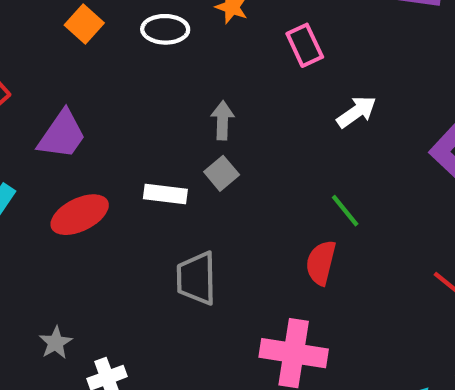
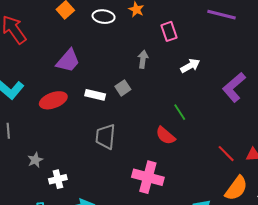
gray arrow: (222, 120) -> (143, 59), moved
purple trapezoid: (62, 135) -> (68, 61), moved
red semicircle: (321, 263) -> (166, 136), turned -70

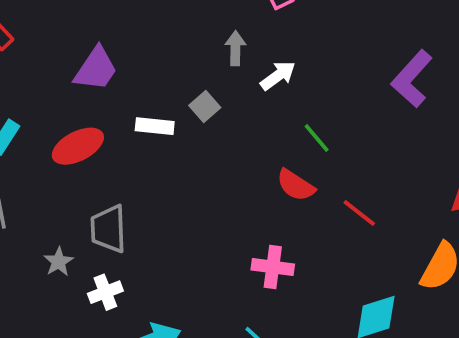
white arrow: (190, 66) -> (278, 76), moved
gray trapezoid: (106, 137) -> (108, 229), moved
red line: (226, 154) -> (359, 213), moved
pink cross: (148, 177) -> (273, 267), size x0.7

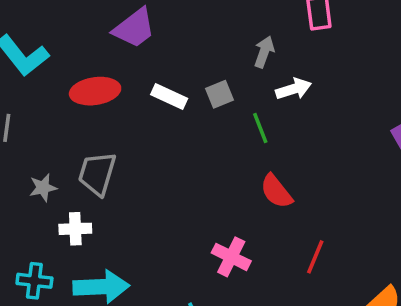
green line: (317, 138) -> (260, 128), moved
red line: (359, 213) -> (315, 257), moved, turned 56

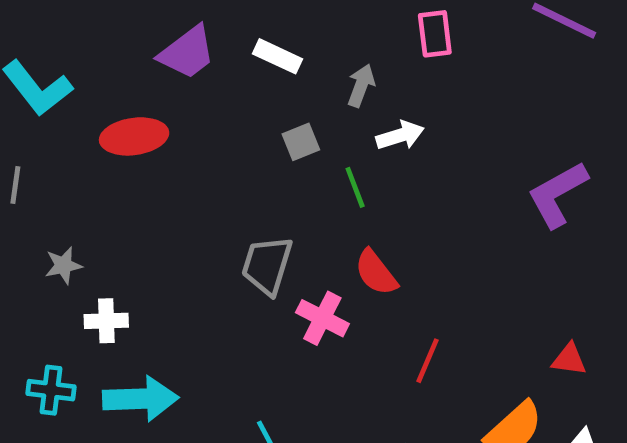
white rectangle: (169, 96) -> (278, 56), moved
gray trapezoid: (97, 174) -> (267, 265), moved
pink cross: (231, 257) -> (322, 318), moved

